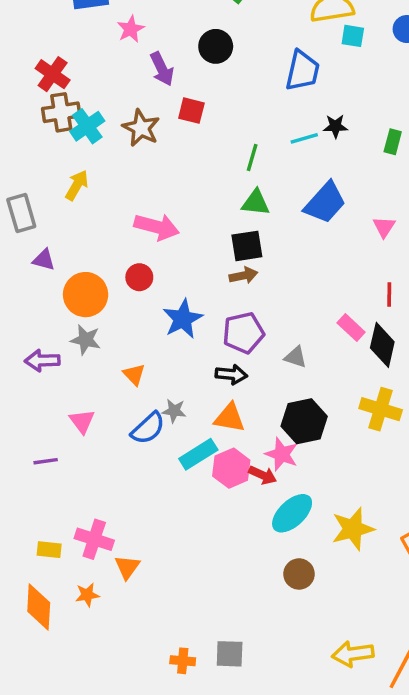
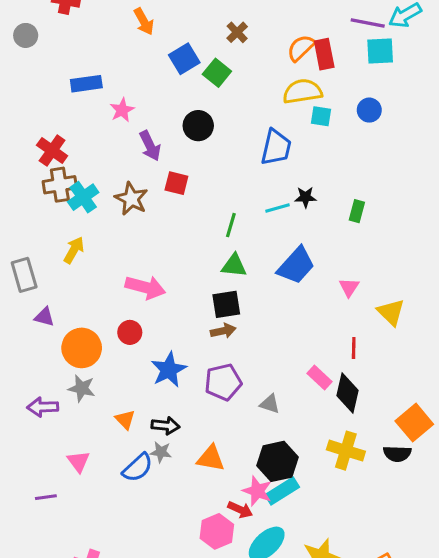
black arrow: (231, 374) -> (166, 426), moved
cyan rectangle: (198, 454) -> (282, 491), moved
pink hexagon: (231, 468) -> (217, 531), moved

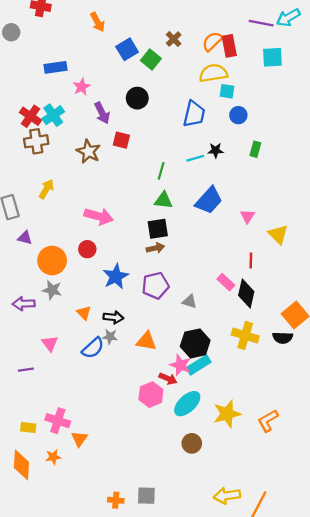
brown cross: (237, 32) -> (174, 39), moved
cyan square: (380, 51) -> (272, 57), moved
blue circle: (369, 110) -> (238, 115), moved
cyan cross: (83, 197) -> (53, 115), moved
green rectangle: (357, 211) -> (255, 149), moved

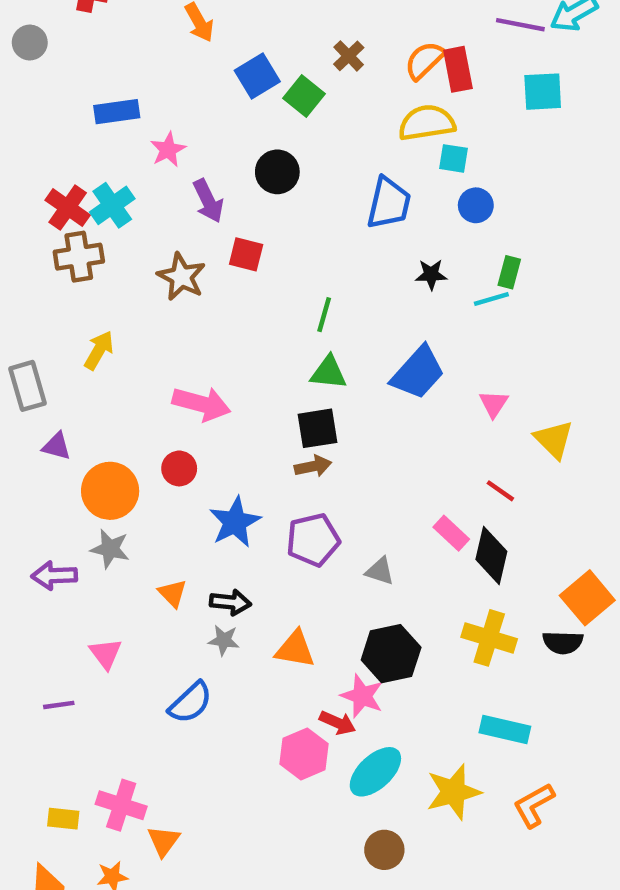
cyan line: (195, 158) -> (491, 299), moved
red line: (251, 261) -> (500, 491), turned -56
blue semicircle: (93, 348) -> (190, 703), moved
cyan rectangle: (199, 365) -> (505, 729), moved, turned 45

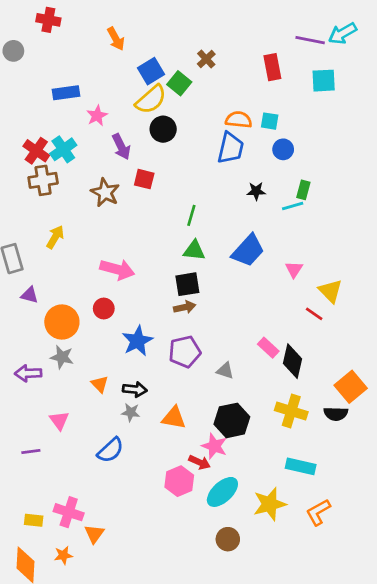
orange semicircle: (424, 60) -> (239, 120), moved, turned 50
yellow semicircle: (427, 123) -> (151, 99), moved, turned 148
red line: (500, 491) -> (314, 314), moved

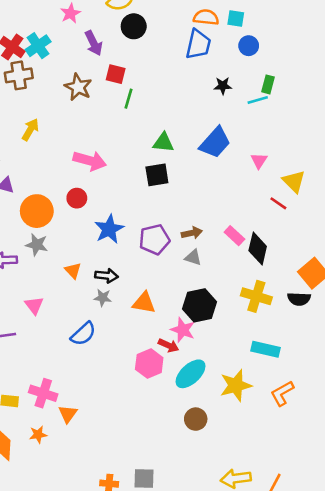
green line: (191, 215) -> (128, 99), moved
brown arrow: (185, 307) -> (192, 233), moved

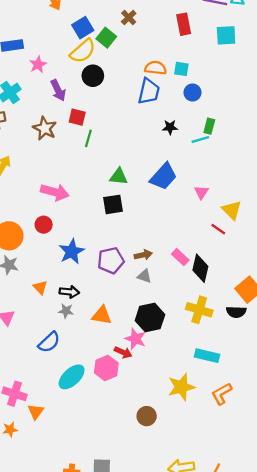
cyan ellipse: (191, 374) -> (72, 377), moved

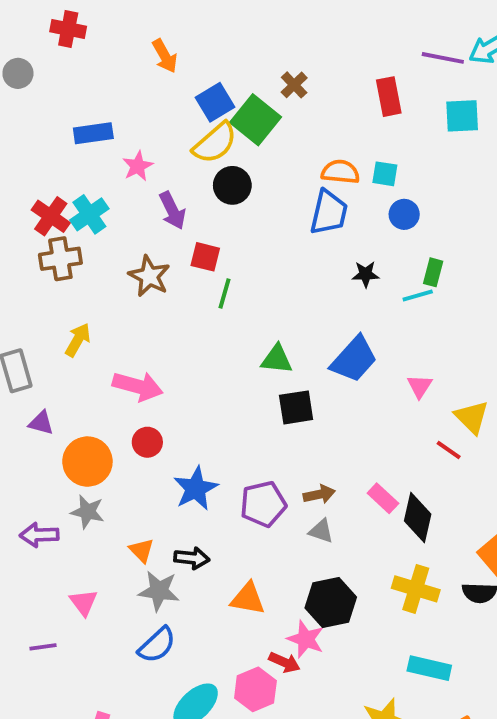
green square: (106, 38) -> (255, 120), size x1.4
pink arrow: (55, 192) -> (138, 386), moved
black square: (113, 204) -> (296, 407), moved
gray star: (66, 311) -> (159, 591), moved, size x1.5

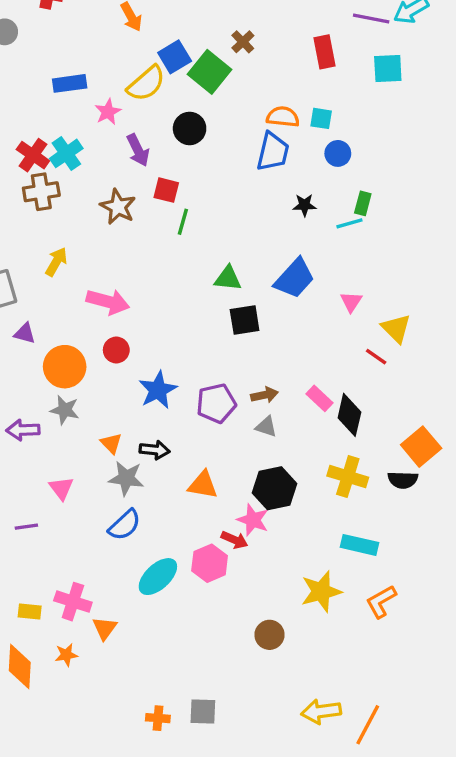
yellow semicircle: (215, 143) -> (146, 83), moved

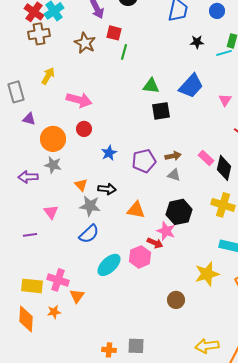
blue star: (158, 390) -> (109, 153), size x0.7
yellow rectangle: (30, 612) -> (32, 286), size x1.5

